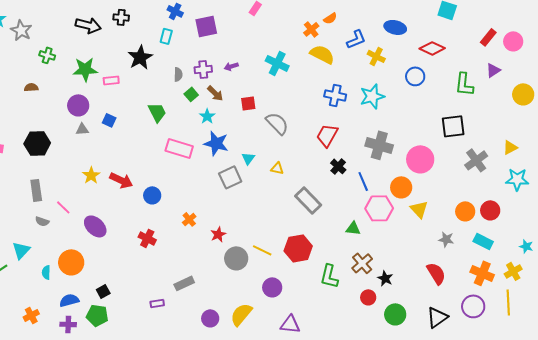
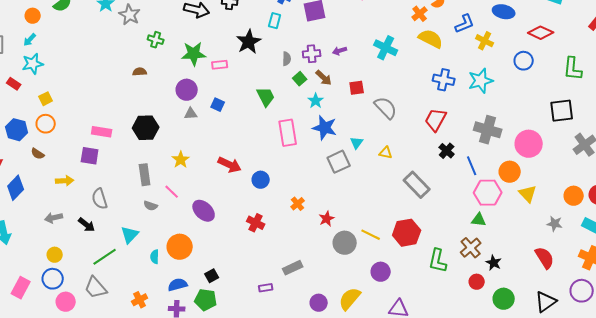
pink rectangle: (179, 148) -> (288, 133), turned 64
yellow star: (91, 175) -> (181, 160), moved
green triangle: (353, 228) -> (479, 220), moved

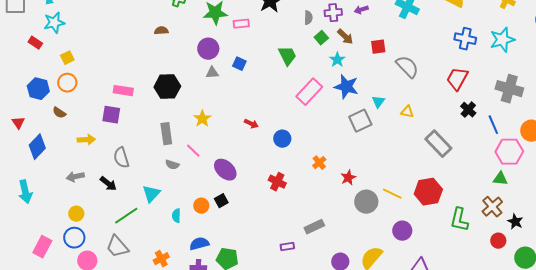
pink rectangle: (288, 133) -> (309, 92), turned 52
red arrow: (230, 165) -> (251, 124), size x0.6
orange circle: (180, 247) -> (201, 206), size x0.6
black square: (212, 276) -> (221, 201), moved

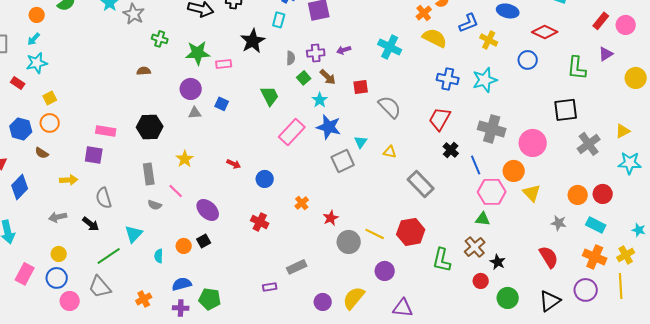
pink rectangle: (42, 247) -> (25, 274), moved

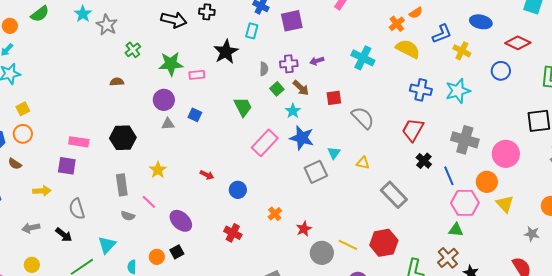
green cross: (160, 39) -> (133, 50), turned 35

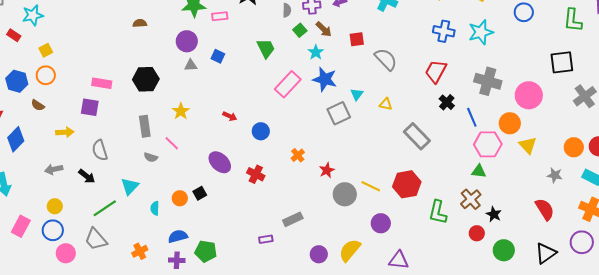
purple ellipse: (181, 221) -> (220, 162), moved

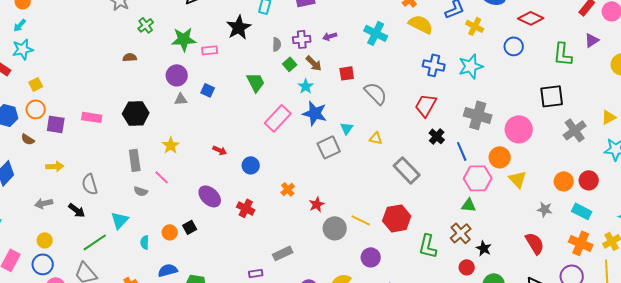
purple square: (90, 107) -> (56, 124), moved

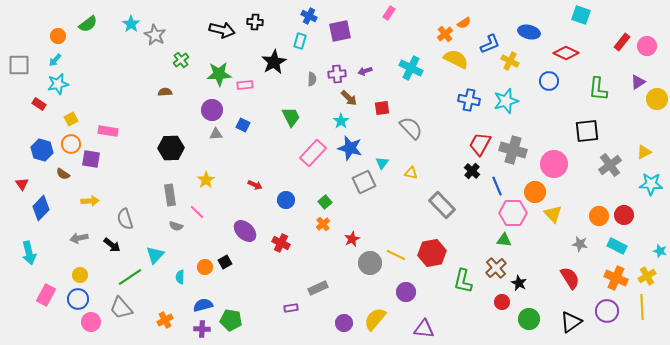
purple triangle: (592, 40) -> (638, 82), moved
green square: (290, 64) -> (325, 202), moved
red trapezoid: (426, 105) -> (480, 144), moved
pink rectangle: (92, 117) -> (108, 131), moved

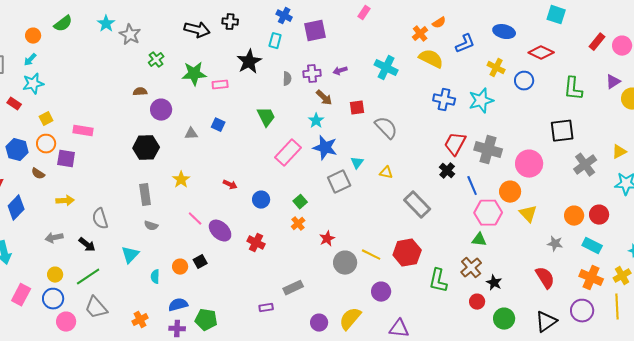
yellow cross: (510, 61) -> (496, 68), moved
purple circle: (212, 110) -> (161, 110), moved
pink line: (197, 212) -> (195, 219), moved
green line: (130, 277) -> (88, 277), moved

